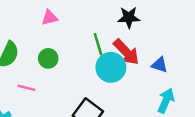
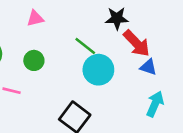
green line: (98, 44) -> (85, 46), turned -35
red arrow: (126, 52) -> (137, 43), moved

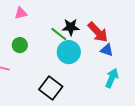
black star: (117, 18) -> (71, 27), moved

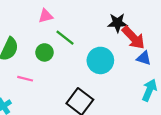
black star: (71, 27) -> (117, 23), moved
green line: (59, 34) -> (65, 38), moved

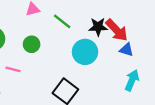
black star: (117, 23) -> (98, 27), moved
green line: (65, 38) -> (62, 21), moved

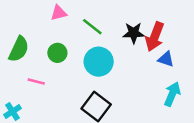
red arrow: (117, 30) -> (155, 37), turned 65
cyan circle: (85, 52) -> (99, 62), moved

